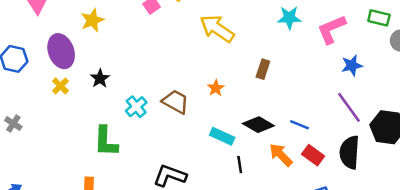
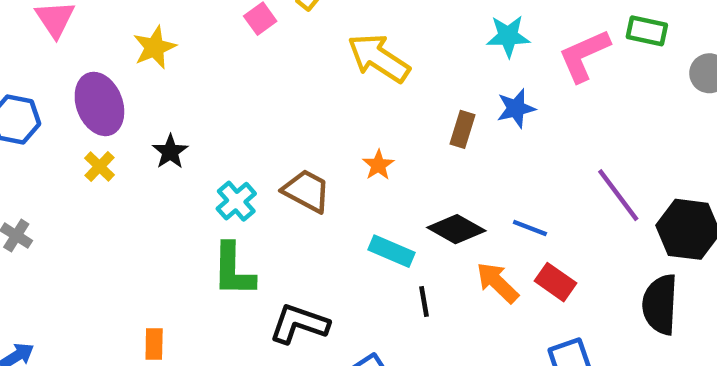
green rectangle: (379, 18) -> (647, 31), moved
blue star: (352, 65) -> (516, 108), moved
green L-shape: (106, 141) -> (233, 270), moved
black semicircle: (350, 152) -> (660, 304), moved

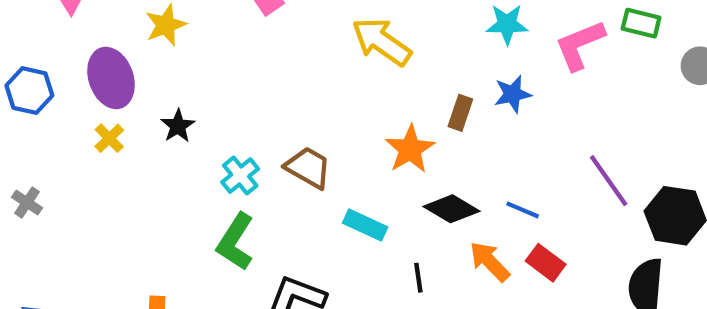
orange star: (378, 165) -> (410, 149), moved, size x1.6
cyan rectangle: (391, 251) -> (365, 225), moved
green L-shape: (233, 270) -> (235, 242), turned 30

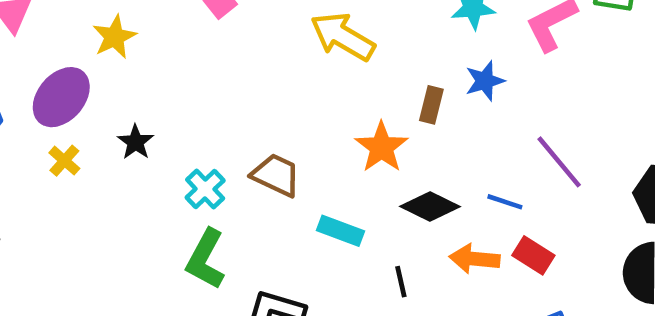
purple ellipse: (111, 78) -> (61, 97), turned 64
purple line: (609, 181) -> (559, 162), moved
orange arrow: (490, 262) -> (474, 259), turned -36

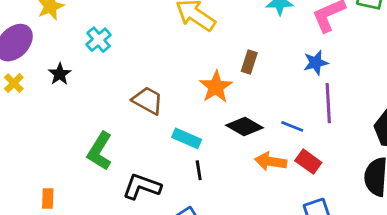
blue star: (485, 81) -> (316, 63), moved
purple line: (559, 162) -> (328, 103), turned 33
cyan cross: (205, 189) -> (99, 40), moved
black line: (401, 282) -> (199, 170), moved

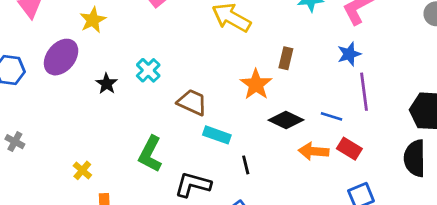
cyan cross: (99, 40) -> (148, 70), moved
yellow cross: (14, 83) -> (82, 170), moved
cyan rectangle: (187, 138) -> (217, 135), moved

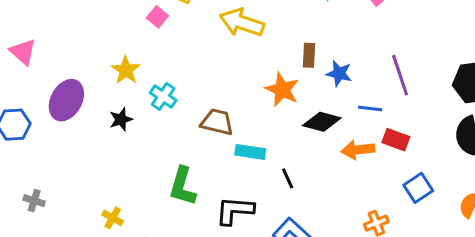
yellow star: (93, 20) -> (126, 70), moved
blue star: (349, 54) -> (339, 74), moved, turned -30
black star: (107, 84) -> (121, 119), turned 30

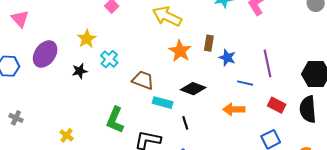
orange star: (282, 90) -> (180, 51), moved
black diamond: (322, 122) -> (193, 89), moved
red rectangle: (396, 140) -> (277, 105), moved

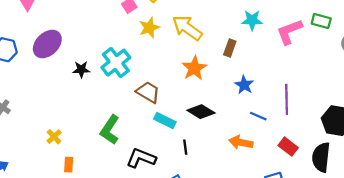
yellow star: (87, 39) -> (149, 28), moved
brown rectangle: (209, 43) -> (230, 48), moved
cyan cross: (109, 59) -> (116, 63), size x1.5

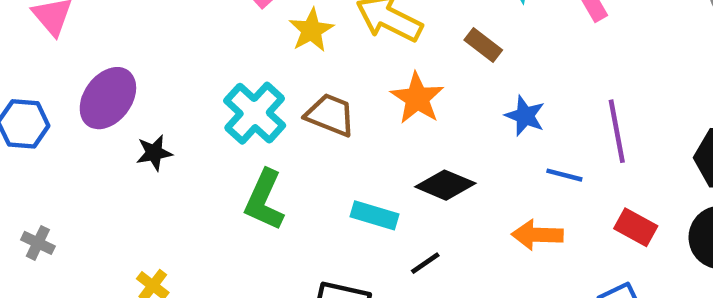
brown rectangle: (230, 48) -> (483, 45), turned -63
black star: (81, 69) -> (154, 153), moved
brown trapezoid: (148, 92) -> (330, 115), moved
green L-shape: (110, 130) -> (264, 200), moved
black line: (185, 147) -> (425, 263), turned 72

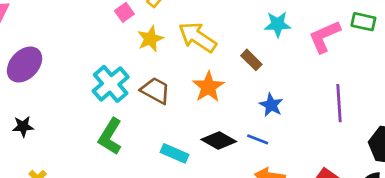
purple line: (617, 131) -> (339, 103), moved
black star: (154, 153) -> (23, 126), moved
blue line: (564, 175) -> (258, 139), moved

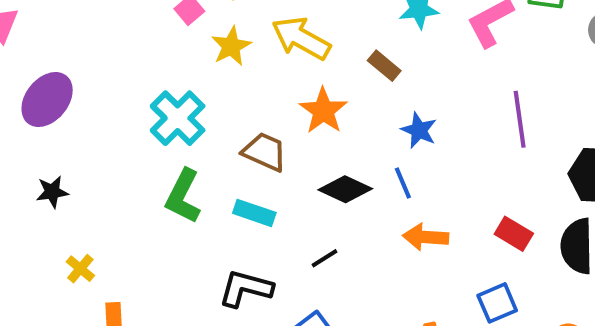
brown trapezoid: (155, 90) -> (265, 152), moved
blue line: (258, 139) -> (403, 183), turned 50
cyan rectangle: (175, 153) -> (254, 213), moved

